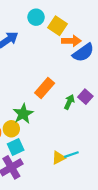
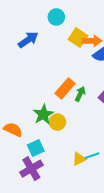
yellow square: (57, 26) -> (78, 38), moved
green arrow: (69, 102) -> (80, 94), moved
yellow circle: (11, 129) -> (57, 122), moved

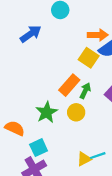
yellow square: (78, 38) -> (89, 58), moved
yellow circle: (57, 122) -> (76, 112), moved

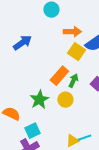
blue arrow: (31, 34) -> (22, 43), moved
orange arrow: (98, 35) -> (72, 32), moved

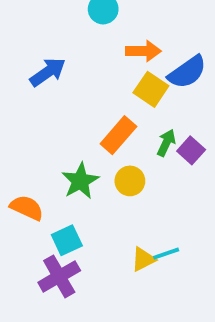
green arrow: (73, 81) -> (166, 143), moved

